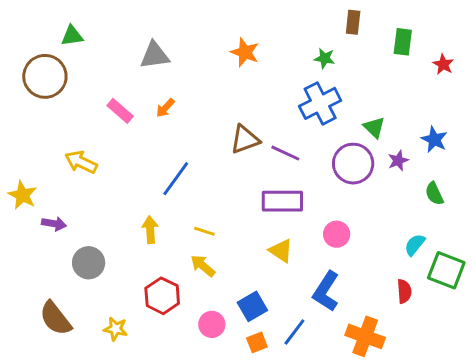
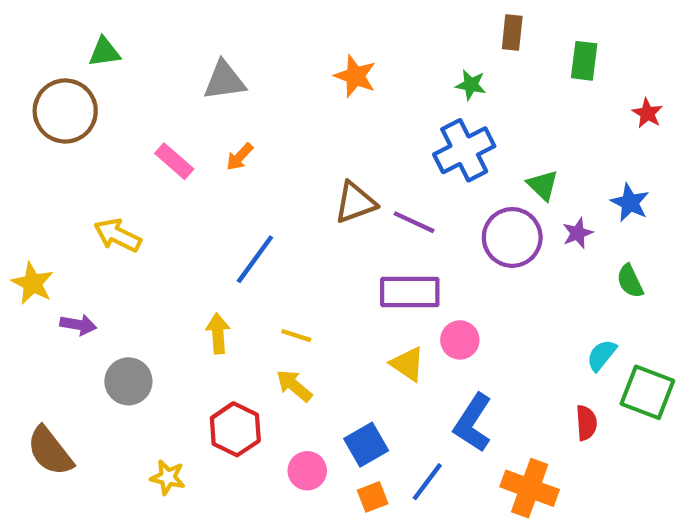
red star: (443, 64) -> (647, 113), moved
pink circle: (337, 234) -> (460, 340), moved
brown semicircle: (55, 318) -> (50, 451), moved

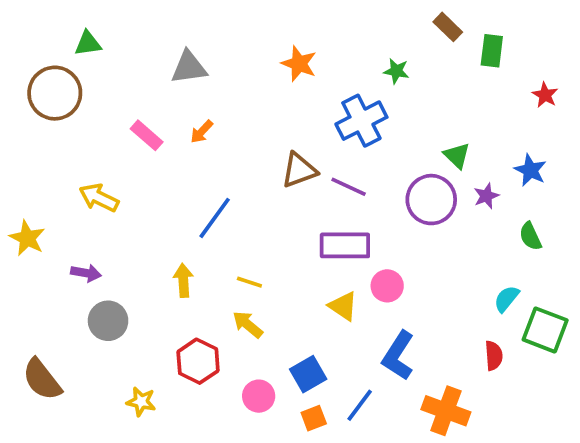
brown rectangle: (512, 33) -> (448, 27), moved, turned -52
blue cross: (464, 150) -> (361, 121), moved
purple arrow: (78, 325) -> (86, 273), moved

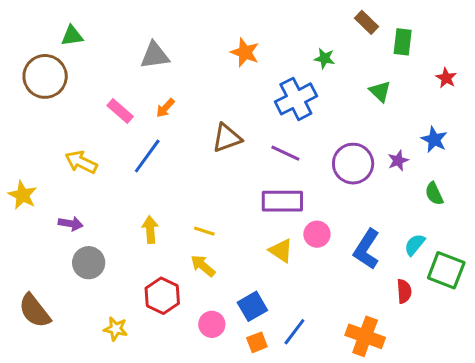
green triangle: (457, 156) -> (380, 91), moved
brown triangle: (299, 170) -> (227, 138), moved
blue line: (215, 218) -> (147, 156), moved
blue L-shape: (398, 356) -> (367, 249), moved

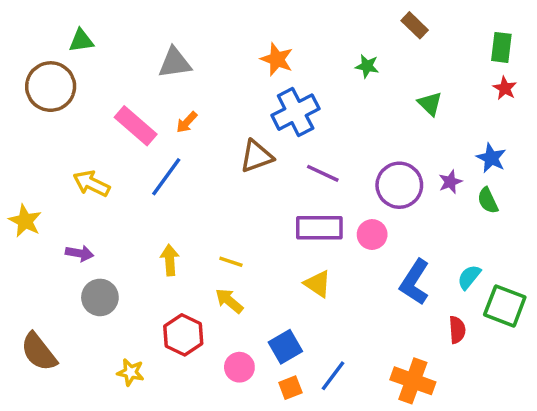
green rectangle: (403, 42) -> (501, 47), moved
blue cross: (296, 99) -> (296, 112), moved
pink rectangle: (120, 111) -> (136, 126), size x1.4
green semicircle: (434, 194) -> (488, 200), moved
pink circle: (317, 234) -> (372, 235), moved

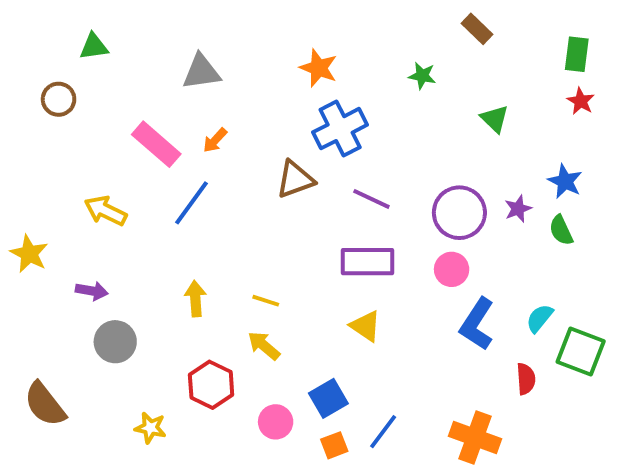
brown circle: (51, 87) -> (59, 99), size x0.6
pink circle: (372, 235) -> (452, 269), moved

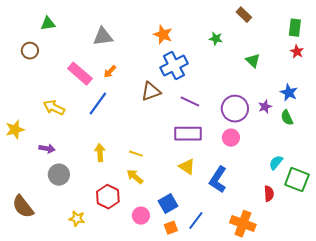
yellow star: (29, 254) -> (15, 130), turned 30
blue L-shape: (477, 324) -> (218, 180), moved

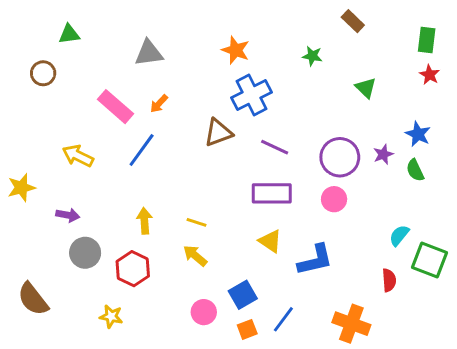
blue L-shape: (218, 180) -> (315, 260), turned -136
red hexagon: (108, 197) -> (133, 269), moved

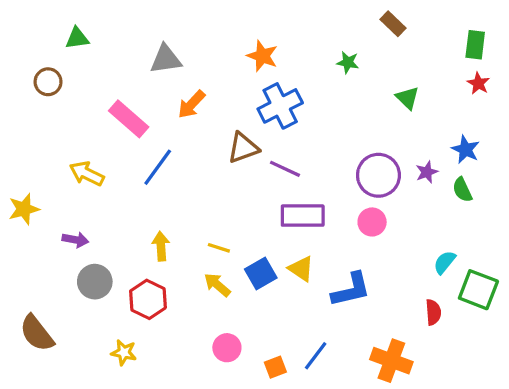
orange arrow: (159, 104) -> (191, 104), moved, size x1.4
purple line: (275, 147) -> (285, 169), moved
blue square: (243, 295) -> (261, 274), moved

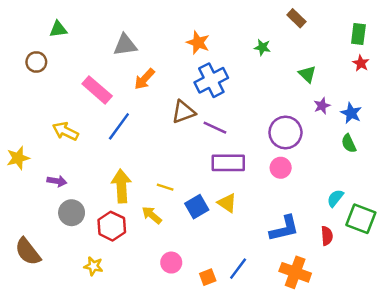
purple star: (427, 172) -> (322, 106), moved
yellow arrow: (161, 246) -> (121, 186), size x1.5
yellow arrow: (217, 285) -> (152, 215), moved
blue L-shape: (351, 290) -> (284, 229), moved

